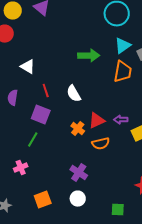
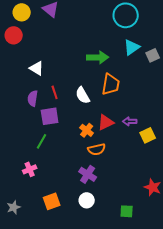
orange trapezoid: (123, 72) -> (111, 84), moved
purple semicircle: (13, 98) -> (33, 98), moved
purple square: (41, 115) -> (50, 116), turned -30
orange semicircle: (101, 144) -> (97, 149), moved

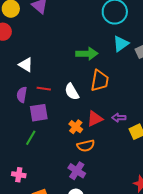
red line: (55, 92) -> (44, 89), turned -64
pink cross: (30, 169) -> (19, 175), moved, turned 32

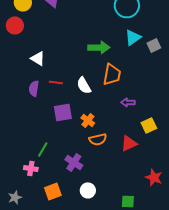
purple square: (39, 113) -> (63, 112), moved
purple arrow: (119, 118) -> (128, 102), moved
red triangle: (95, 119) -> (129, 143), moved
green line: (31, 138) -> (43, 149), moved
purple cross: (77, 171) -> (74, 162), moved

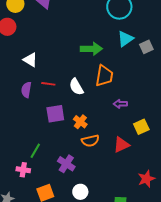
red star: (154, 177) -> (146, 179), turned 30

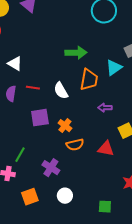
cyan triangle: (125, 39) -> (114, 68), moved
red triangle: (121, 145) -> (106, 149), turned 36

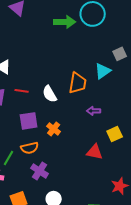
green arrow: (76, 53) -> (65, 22), moved
orange semicircle: (75, 145) -> (30, 148), moved

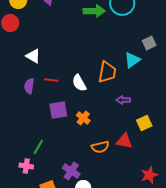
orange semicircle: (30, 148) -> (100, 147), moved
purple cross: (40, 171) -> (71, 171), moved

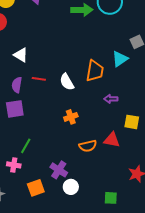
purple square: (58, 110) -> (15, 109), moved
orange cross: (83, 118) -> (71, 117), turned 32
yellow square: (144, 123) -> (132, 122), turned 35

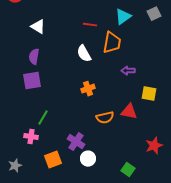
cyan triangle: (120, 59) -> (123, 17), moved
red line: (39, 79) -> (90, 25), moved
green square: (111, 198) -> (128, 170), turned 32

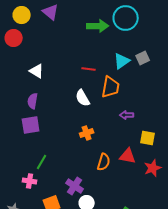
gray square: (154, 14) -> (143, 58), moved
orange semicircle: (105, 118) -> (104, 162), turned -60
red star: (154, 146) -> (153, 168), moved

